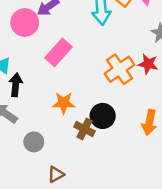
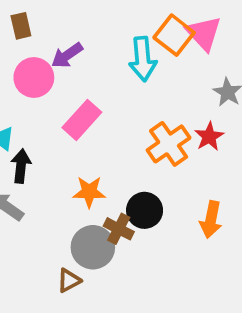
red star: (148, 64) -> (209, 137), turned 30
gray circle: (34, 142) -> (93, 247), moved, size x1.5
brown triangle: (56, 174) -> (69, 280), moved

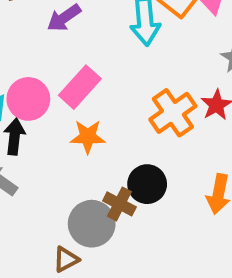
pink circle: (34, 77) -> (28, 99), moved
orange star: (89, 192) -> (88, 137), moved

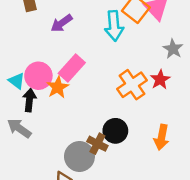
orange star: (88, 137) -> (58, 87), moved, turned -30

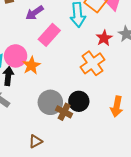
pink rectangle: (72, 68) -> (49, 35), moved
red star: (160, 80) -> (104, 38), moved
gray circle: (79, 156) -> (50, 102), moved

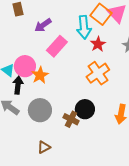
red star: (104, 38) -> (98, 44), moved
gray circle: (50, 102) -> (40, 110), moved

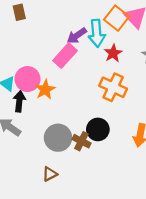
purple arrow: (43, 25) -> (77, 36), moved
orange cross: (98, 73) -> (113, 87), turned -30
gray circle: (40, 110) -> (58, 138), moved

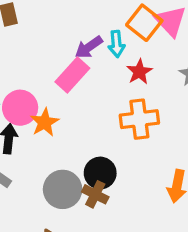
cyan arrow: (97, 33) -> (117, 44), size x0.7
orange cross: (113, 87) -> (139, 119), turned -32
black circle: (98, 129) -> (100, 173), moved

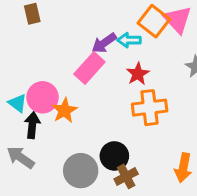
cyan arrow: (117, 44) -> (129, 40), turned 95
red star: (139, 72) -> (138, 74), moved
brown cross: (95, 194) -> (126, 176), moved, turned 35

